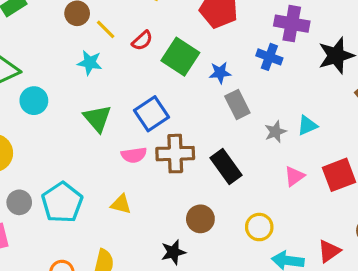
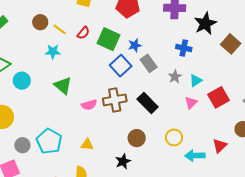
blue cross: (269, 57) -> (184, 48), moved
blue square: (152, 114) -> (121, 66), moved
cyan triangle: (307, 125) -> (196, 81), moved
yellow triangle: (121, 204) -> (87, 145), moved

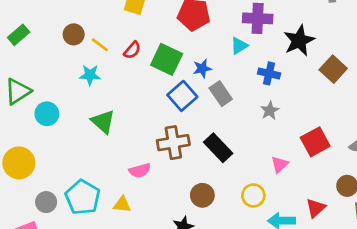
gray star: (175, 77) -> (270, 111), moved
cyan triangle: (196, 81) -> (239, 46), moved
pink triangle: (191, 103) -> (280, 164), moved
pink semicircle: (89, 105) -> (140, 170), moved
yellow triangle: (87, 145) -> (122, 204), moved

